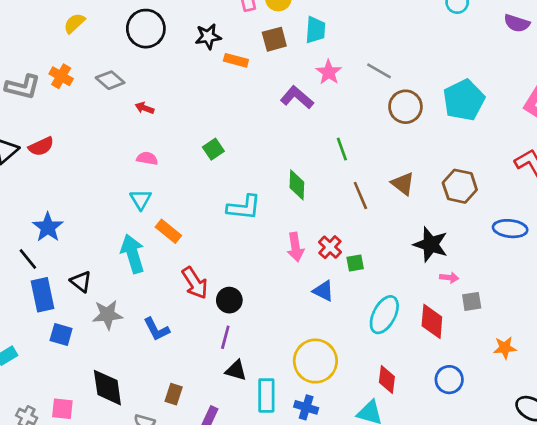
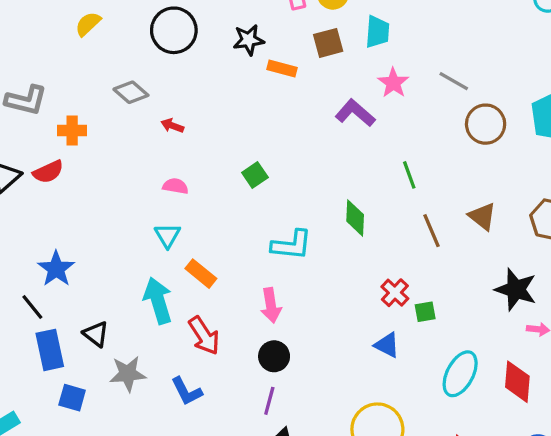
orange cross: (61, 76) -> (72, 130), moved, turned -30
pink arrow: (296, 247) -> (271, 305), moved
red arrow: (195, 283) -> (204, 336), moved

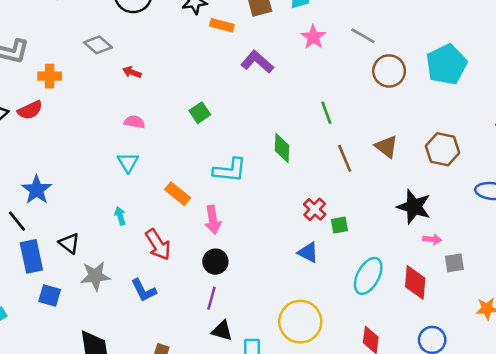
purple L-shape: (355, 113) -> (257, 62), moved
orange rectangle: (201, 274) -> (178, 194), moved
cyan arrow: (158, 301) -> (120, 216), size x0.5

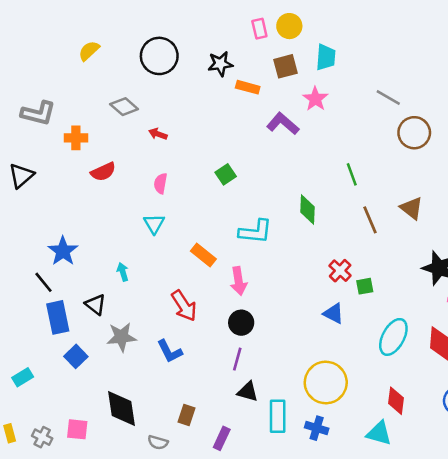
pink star: (313, 37) -> (315, 99), moved
red semicircle: (30, 110) -> (103, 172), moved
pink semicircle: (134, 122) -> (161, 183), turned -90
cyan arrow: (120, 216) -> (123, 272), moved
blue square: (50, 296) -> (76, 356), turned 30

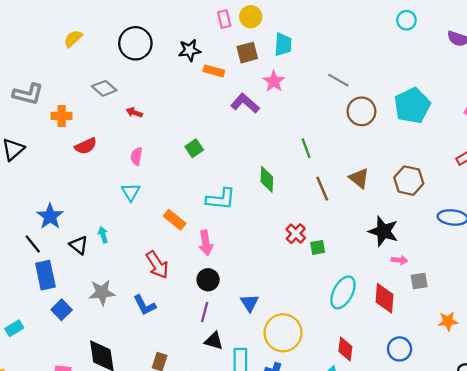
black triangle: (95, 304) -> (79, 245), moved
blue triangle: (334, 314) -> (250, 303), moved, turned 30

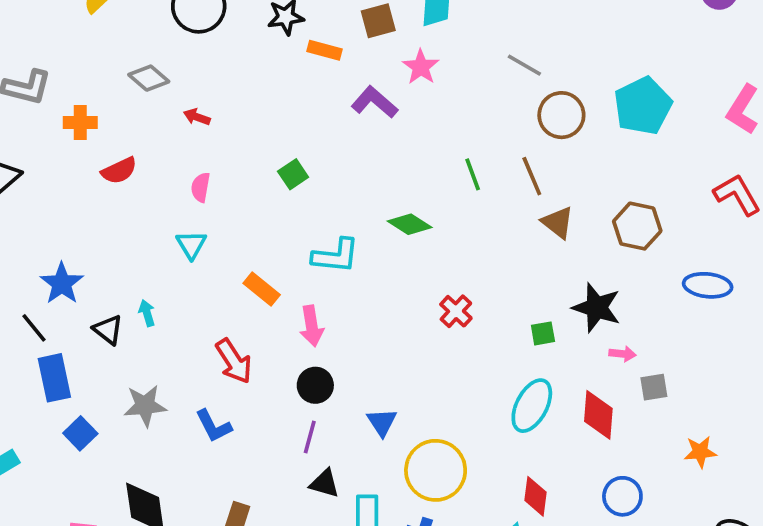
green diamond: (267, 179) -> (410, 224), turned -60
brown line: (322, 189) -> (532, 176), moved
green square: (318, 247) -> (543, 333), moved

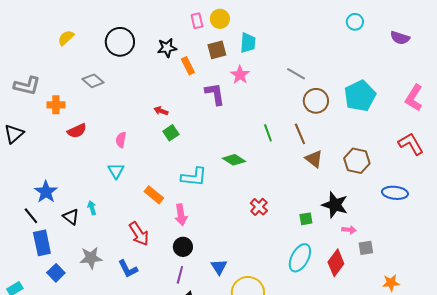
orange rectangle: (325, 50) -> (188, 66), turned 48
purple L-shape: (375, 102) -> (215, 94), turned 40
red arrow: (197, 117) -> (161, 111), moved
red diamond: (598, 415) -> (336, 263), turned 32

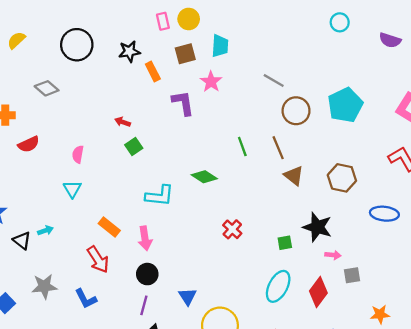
orange rectangle: (154, 195) -> (109, 227), moved
cyan arrow: (92, 208) -> (45, 230), turned 88

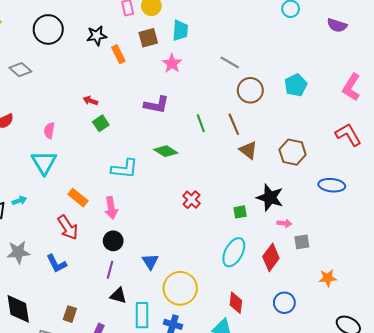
purple L-shape: (183, 103) -> (156, 105), moved, turned 110
cyan pentagon: (345, 105) -> (296, 85), size x0.7
cyan triangle: (72, 189) -> (44, 162), size x1.5

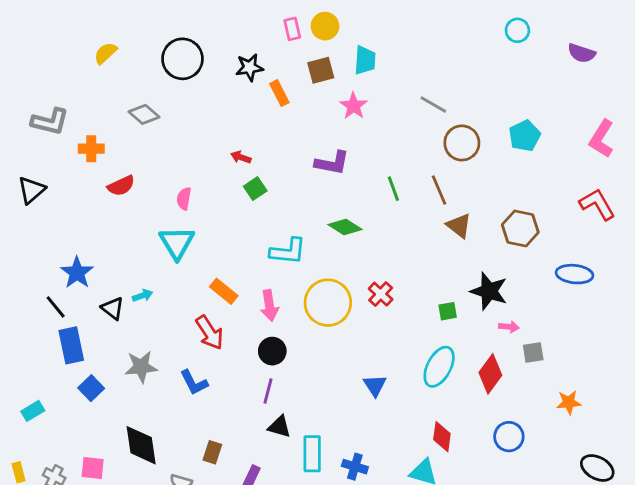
blue triangle: (150, 261) -> (375, 385), moved
yellow circle: (180, 288) -> (328, 303), moved

